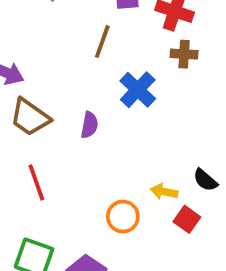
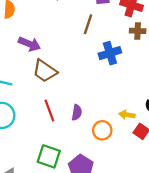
blue cross: (138, 90) -> (110, 53), turned 30
purple semicircle: (89, 125) -> (77, 112), moved

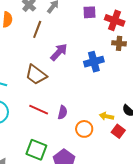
brown line: (88, 24) -> (37, 29), moved
purple arrow: (29, 44) -> (59, 52), moved, turned -72
red line: (49, 111) -> (39, 110), turned -48

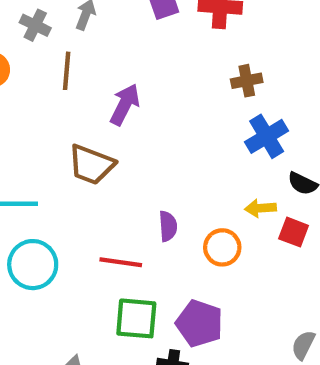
brown cross: (119, 43) -> (247, 81), moved
blue cross: (94, 62) -> (267, 136), moved
red line: (39, 110) -> (121, 262), moved

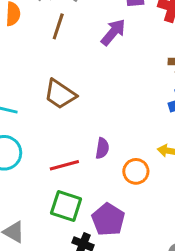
purple arrow: (125, 104) -> (113, 32), moved
red line: (121, 262) -> (64, 165), turned -36

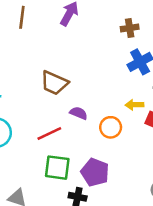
brown trapezoid: (60, 94) -> (54, 83), moved
purple semicircle: (102, 148) -> (79, 113), turned -66

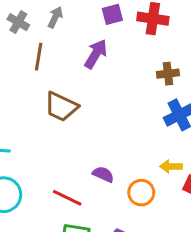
brown trapezoid: (54, 83) -> (61, 107), moved
red line: (49, 133) -> (67, 198), turned 50

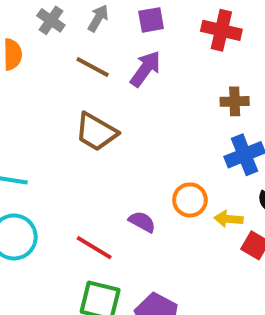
purple square: (112, 14) -> (151, 20), moved
brown line: (39, 57) -> (93, 67), moved, turned -76
orange circle: (141, 193) -> (190, 200), moved

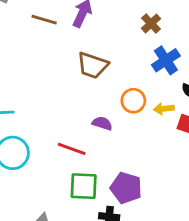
brown cross: (235, 101) -> (151, 24), turned -30
brown trapezoid: (96, 132) -> (93, 65), moved

